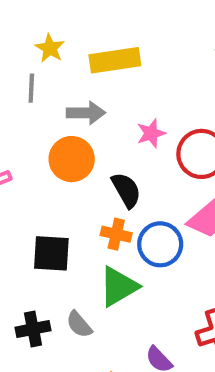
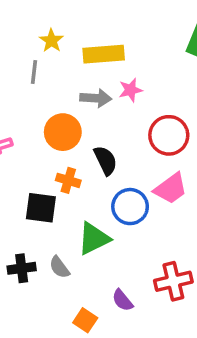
gray arrow: (86, 113) -> (96, 98), moved
pink star: (151, 133) -> (131, 90), moved
orange cross: (116, 234) -> (68, 180), moved

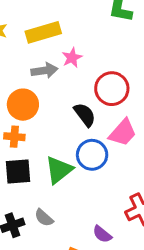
black semicircle: (106, 160) -> (85, 115), moved
orange cross: (68, 180) -> (14, 137), moved
green triangle: (94, 239) -> (59, 170), moved

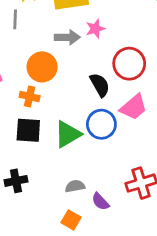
gray semicircle: (44, 218) -> (75, 186), moved, turned 120

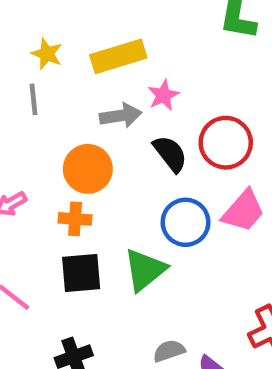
black semicircle: (100, 85) -> (170, 154), moved
blue circle: (101, 124) -> (186, 222), moved

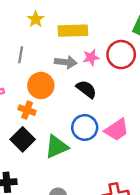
gray line: (33, 99) -> (21, 55), moved
red circle: (226, 143) -> (121, 55), moved
black semicircle: (170, 154) -> (86, 89), turned -30
black square: (81, 273) -> (23, 139), turned 35

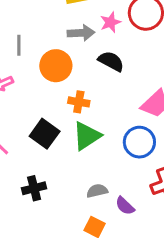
gray line: (21, 55) -> (19, 45), moved
orange cross: (27, 110) -> (79, 102), moved
blue circle: (85, 127) -> (139, 142), moved

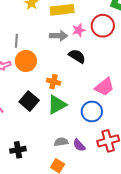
orange circle: (56, 66) -> (26, 61), moved
black cross: (34, 188) -> (18, 150), moved
purple semicircle: (125, 206) -> (79, 145), moved

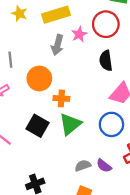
gray arrow: (59, 36) -> (57, 45), turned 114
black semicircle: (77, 56) -> (106, 61), moved, turned -120
orange circle: (26, 61) -> (39, 78), moved

